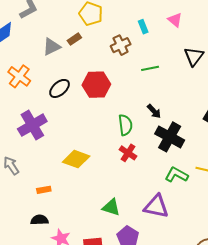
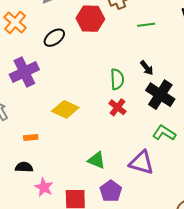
red hexagon: (96, 85) -> (90, 19), moved

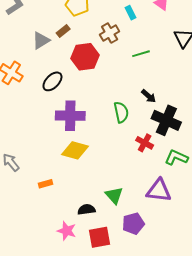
purple cross: (24, 72) -> (70, 116), moved, turned 36
red cross: (118, 107) -> (145, 143), moved
green triangle: (97, 160) -> (114, 195), turned 36
black semicircle: (24, 167) -> (86, 210), moved
purple pentagon: (111, 191) -> (133, 224), turned 30

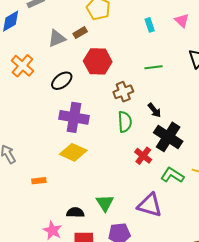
brown cross: (110, 33) -> (123, 92), moved

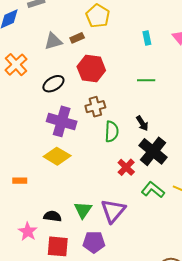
brown cross: (123, 92) -> (95, 107), moved
purple triangle: (150, 205) -> (113, 211), moved, turned 48

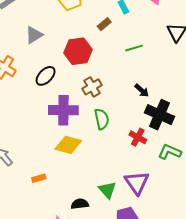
brown rectangle: (77, 38) -> (104, 24), moved
green semicircle: (112, 132) -> (102, 119), moved

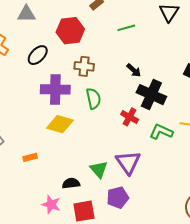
gray triangle: (34, 35) -> (26, 14), turned 30
brown cross: (92, 87) -> (84, 66), turned 36

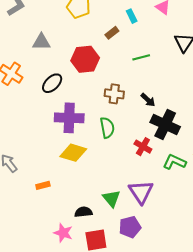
brown cross: (84, 66) -> (114, 94), moved

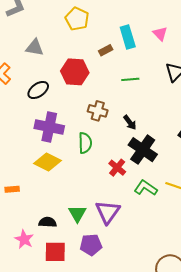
cyan rectangle: (132, 16) -> (128, 37), size x1.6

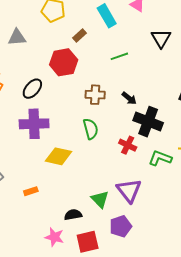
gray triangle: (35, 48) -> (17, 37), moved
brown rectangle: (106, 50) -> (79, 35), moved
purple cross: (49, 127) -> (34, 124), moved

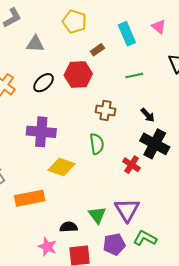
black ellipse: (32, 89) -> (44, 83), moved
black arrow: (129, 98) -> (148, 115), moved
green L-shape: (160, 158) -> (145, 238), moved
orange rectangle: (31, 191) -> (30, 198), size x2.0

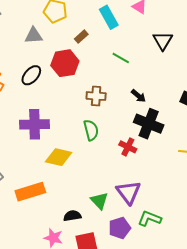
gray triangle: (35, 44) -> (34, 35), moved
green line: (134, 76) -> (121, 58), turned 48

